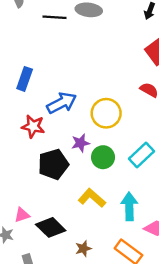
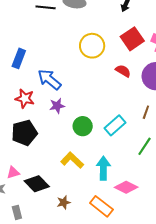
blue arrow: (62, 103) -> (49, 80), turned -115
yellow circle: (106, 113) -> (92, 46), moved
purple star: (80, 143) -> (57, 106), moved
black pentagon: (53, 164) -> (24, 133), moved

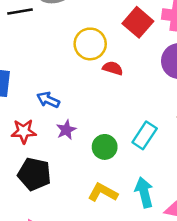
red semicircle: (123, 71) -> (113, 68), moved
blue arrow: (49, 80) -> (48, 100), size x0.7
black pentagon: (24, 133) -> (34, 174), turned -30

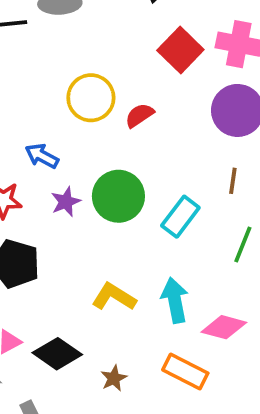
yellow circle: (90, 44) -> (91, 98), moved
red semicircle: (113, 68) -> (139, 115), turned -54
green circle: (105, 147) -> (118, 196), moved, size x1.4

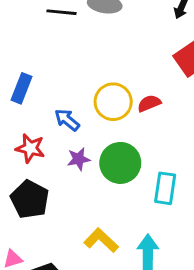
yellow circle: (91, 98) -> (113, 102), moved
cyan rectangle: (180, 217) -> (165, 188), turned -40

